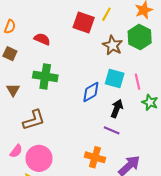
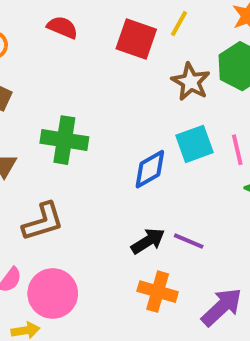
red semicircle: (42, 39) -> (62, 27), moved
cyan square: (115, 79) -> (195, 144), turned -36
black arrow: (117, 109) -> (148, 241), moved, turned 36

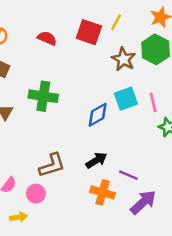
red semicircle: (62, 27) -> (47, 38), moved
brown L-shape: (43, 222) -> (52, 165), moved
purple line: (189, 241) -> (128, 175), moved
pink circle: (53, 293) -> (36, 194), size x0.6

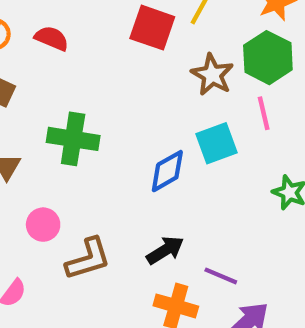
red semicircle: (47, 38) -> (52, 38), moved
pink line: (153, 102) -> (264, 113), moved
pink circle: (36, 194) -> (43, 225), moved

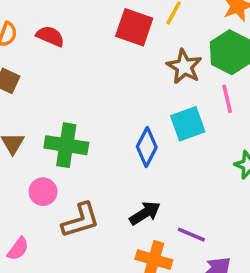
green cross: (73, 139) -> (66, 145), moved
blue diamond: (167, 171) -> (147, 147), turned -33

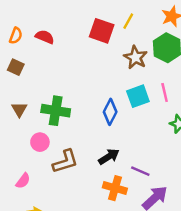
pink line: (227, 99) -> (165, 93), moved

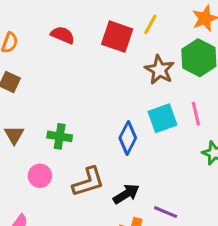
red semicircle: (45, 37) -> (63, 35), moved
green cross: (56, 111) -> (60, 136), size x0.7
brown L-shape: (65, 161) -> (88, 182), moved

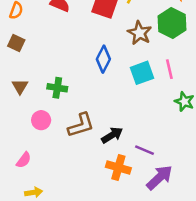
blue diamond: (128, 138) -> (103, 59), moved

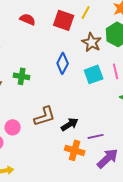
green cross: (57, 88) -> (22, 76), moved
pink circle: (41, 120) -> (13, 127), moved
purple line: (145, 150) -> (96, 136), turned -35

